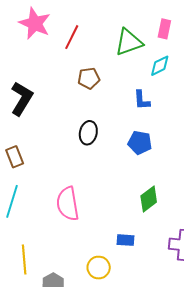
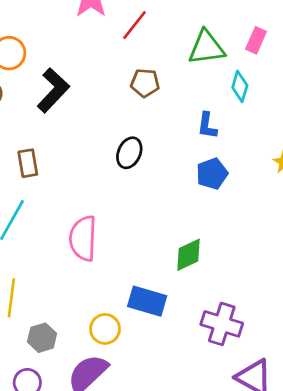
cyan diamond: (160, 66) -> (240, 86), turned -60
blue pentagon: (140, 143) -> (212, 174), moved, turned 30
blue rectangle: (125, 240) -> (147, 301), size x1.6

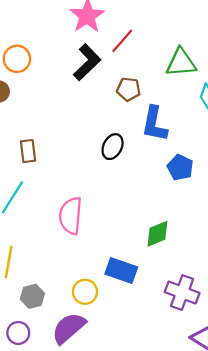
black L-shape: (53, 90) -> (87, 62), moved
blue L-shape: (207, 126) -> (154, 124), moved, size x1.6
blue pentagon: (212, 174) -> (180, 167), turned -30

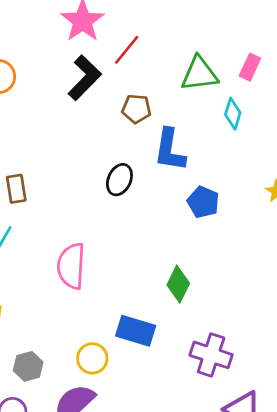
green diamond: (157, 234) -> (178, 284), turned -40

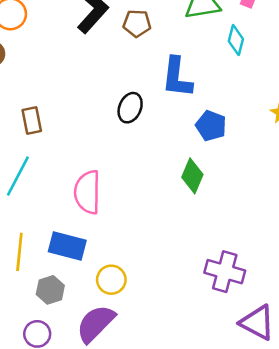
brown pentagon: (136, 109) -> (137, 23), moved
green diamond: (178, 284) -> (192, 176), moved
blue rectangle: (136, 331) -> (67, 246), moved

